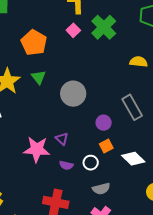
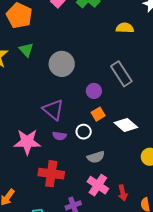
purple triangle: (62, 139) -> (53, 110), size x1.6
pink star: (37, 149) -> (27, 142), moved

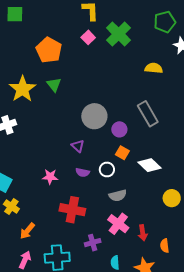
gray circle: (62, 64) -> (94, 116), moved
purple triangle: (53, 110) -> (78, 146), size x0.6
orange square: (98, 114) -> (122, 153), turned -32
pink star: (27, 142) -> (50, 177), size x0.6

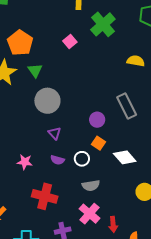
pink square: (88, 37) -> (70, 41), moved
orange pentagon: (49, 50) -> (20, 43), moved
gray circle: (94, 116) -> (47, 101), moved

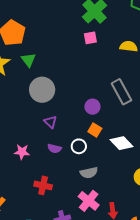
pink square: (70, 41) -> (90, 38), moved, turned 32
red cross: (45, 196) -> (43, 185), size x0.7

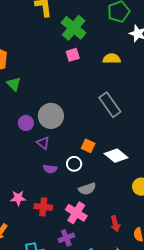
gray circle: (42, 90) -> (51, 116), moved
purple circle: (92, 107) -> (26, 123), moved
pink star: (22, 152) -> (18, 198), moved
pink cross: (89, 201) -> (76, 213), moved

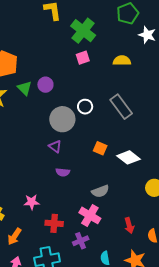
purple circle: (26, 123) -> (45, 85), moved
white circle: (74, 164) -> (85, 107), moved
red cross: (43, 207) -> (54, 223), moved

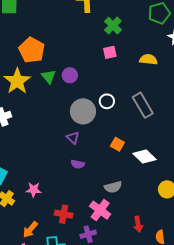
green cross: (83, 31) -> (113, 26), size x0.7
pink star: (32, 202) -> (34, 190), moved
orange arrow: (14, 236) -> (30, 230), moved

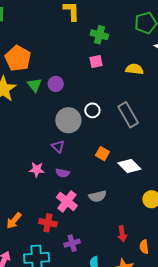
green cross: (113, 26) -> (99, 35), turned -30
pink star: (34, 190) -> (37, 170), moved
pink cross: (100, 210) -> (67, 201), moved
orange arrow: (30, 230) -> (14, 221), moved

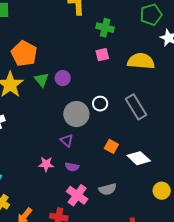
yellow semicircle: (134, 69) -> (141, 61), size x1.5

